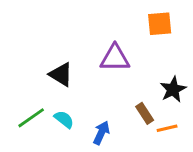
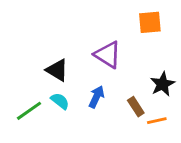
purple triangle: (115, 58) -> (108, 55), turned 32
cyan semicircle: (64, 119) -> (60, 101), moved
blue arrow: (101, 133) -> (96, 97), moved

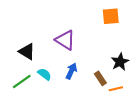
purple triangle: (108, 55) -> (65, 40), moved
black triangle: (57, 70) -> (27, 51), moved

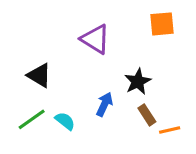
purple triangle: (65, 40) -> (95, 39), moved
black star: (120, 62) -> (138, 82), moved
cyan semicircle: (44, 74) -> (65, 121), moved

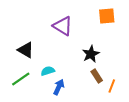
blue arrow: (104, 104) -> (59, 87), moved
cyan semicircle: (65, 121) -> (48, 71), moved, turned -56
orange line: (170, 130) -> (112, 86), turned -56

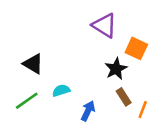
orange square: (107, 16) -> (136, 48), moved, turned 30
purple triangle: (63, 26) -> (104, 25), moved
blue arrow: (59, 87) -> (88, 111), moved

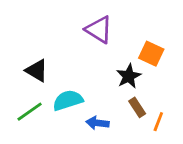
purple triangle: (104, 25) -> (99, 30), moved
cyan semicircle: (61, 90) -> (68, 100), size x1.5
blue arrow: (88, 111) -> (97, 123), turned -108

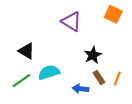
orange square: (151, 54) -> (113, 14), moved
orange line: (158, 122) -> (117, 79), moved
blue arrow: (97, 123) -> (81, 89), moved

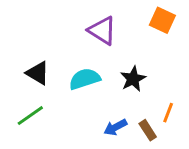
cyan semicircle: (49, 72) -> (85, 79), moved
brown rectangle: (99, 78) -> (148, 130), moved
blue arrow: (81, 89) -> (115, 127), turned -35

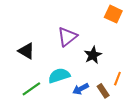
purple triangle: (102, 31) -> (67, 37), moved, turned 50
cyan semicircle: (85, 79) -> (59, 76), moved
green line: (30, 116) -> (31, 89), moved

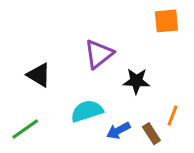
orange square: (113, 14) -> (166, 21), turned -30
black star: (93, 55) -> (136, 81), turned 30
green line: (31, 89) -> (25, 129), moved

